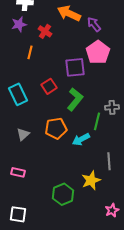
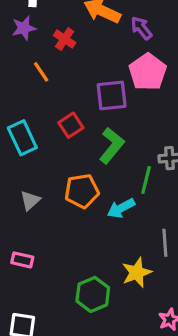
orange line: (30, 52) -> (41, 72), turned -48

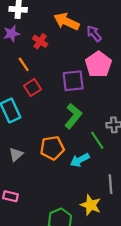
red square: (71, 125) -> (32, 87), moved
green line: (146, 180) -> (97, 140), turned -48
yellow star: (137, 272) -> (91, 205), turned -30

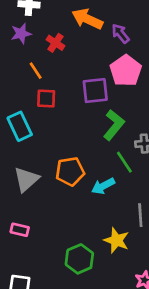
red square: (32, 87) -> (46, 98), turned 35
green L-shape: (73, 116) -> (114, 125), moved
gray triangle: (16, 154) -> (26, 179), size x1.5

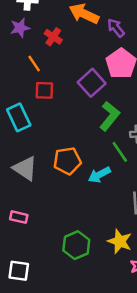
purple square: (95, 91) -> (92, 83), turned -36
gray triangle: (26, 179) -> (25, 168), turned -44
yellow star: (116, 240) -> (120, 241), moved

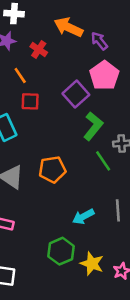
cyan arrow: (99, 175) -> (83, 217), moved
yellow star: (120, 241) -> (92, 264), moved

